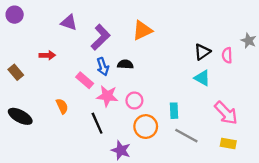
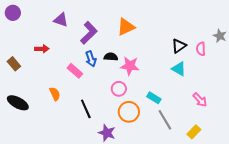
pink star: (107, 96) -> (130, 66), moved
cyan rectangle: (174, 111) -> (154, 98), turned -56
pink arrow: (226, 113) -> (200, 100), size x0.7
gray line: (186, 136) -> (165, 120), turned 30
yellow rectangle: (228, 143) -> (194, 132), moved, turned -56

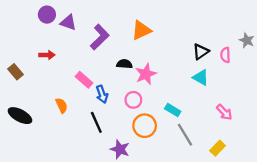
purple circle: (13, 13) -> (47, 15), moved
blue arrow: (91, 59) -> (102, 94), moved
pink star: (130, 66) -> (146, 74), turned -30

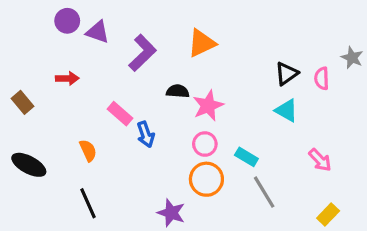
pink circle: (133, 100) -> (205, 144), moved
black line: (96, 122) -> (88, 203), moved
yellow rectangle: (218, 148) -> (328, 214), moved

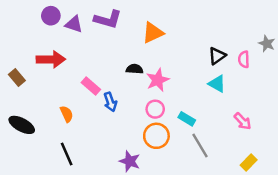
purple L-shape: (142, 53) -> (108, 19), moved, turned 60
red arrow: (67, 78) -> (51, 59), size x1.6

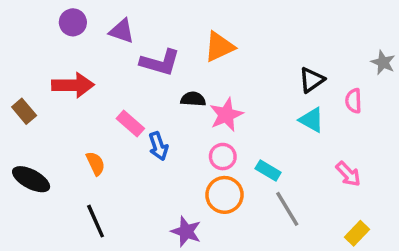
purple L-shape: (108, 19) -> (160, 62), moved
purple triangle: (74, 24) -> (122, 31), moved
pink semicircle: (244, 59) -> (353, 101), moved

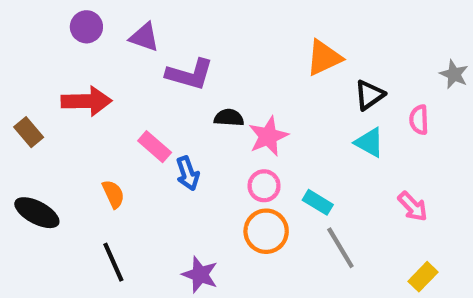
orange triangle: (219, 47) -> (324, 58), moved
purple star: (186, 231) -> (200, 275), moved

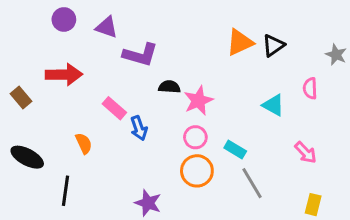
black triangle: (369, 95) -> (273, 45), moved
black line: (113, 262) -> (65, 191), moved, turned 32
yellow rectangle: (423, 277) -> (313, 205), turned -30

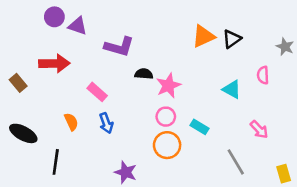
purple triangle: (107, 27) -> (78, 26), moved
blue arrow: (139, 128) -> (106, 123), moved
gray line: (252, 183) -> (236, 162), moved
yellow rectangle: (313, 205) -> (284, 174), moved, turned -30

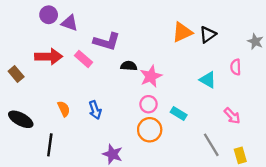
pink rectangle: (97, 92) -> (83, 59), moved
yellow rectangle: (284, 174) -> (240, 155), moved

